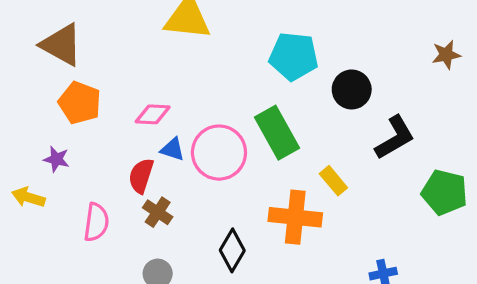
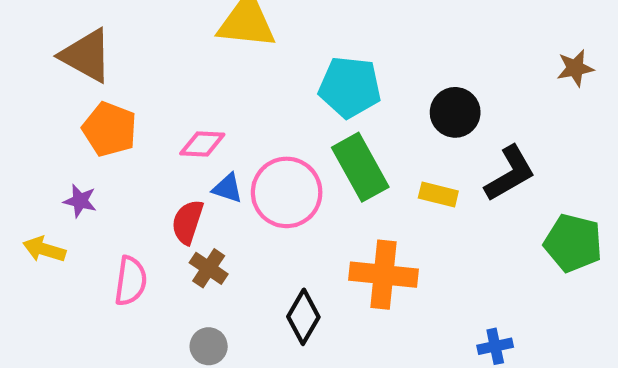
cyan pentagon: (294, 56) -> (350, 87), moved
yellow rectangle: (333, 181) -> (438, 195), moved, turned -36

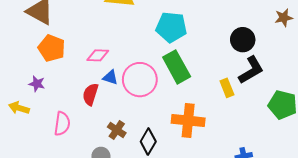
black circle: (455, 112) -> (243, 40), moved
yellow rectangle: (438, 195) -> (227, 88), moved, turned 54
brown cross: (209, 268) -> (117, 130), moved

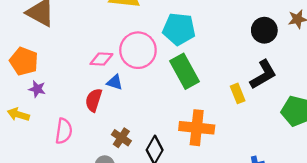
black circle: (243, 40) -> (264, 30), moved
orange pentagon: (52, 48) -> (24, 61), moved
pink circle: (140, 80) -> (138, 50), moved

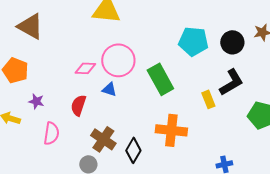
cyan pentagon: (179, 29) -> (193, 41), moved
blue triangle: (115, 82) -> (109, 89), moved
purple star: (37, 89) -> (36, 101), moved
brown cross: (121, 138) -> (103, 139), size x1.4

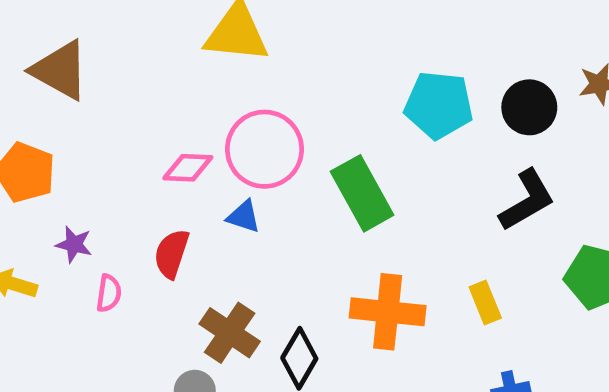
yellow rectangle: (208, 99) -> (485, 302), moved
pink semicircle: (51, 133) -> (109, 293), moved, size x0.7

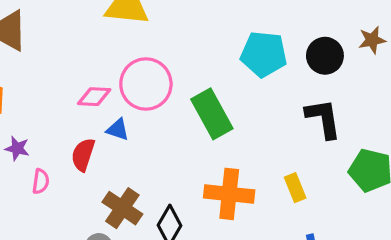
black L-shape: (527, 200) -> (323, 119), turned -69
blue triangle: (244, 217) -> (118, 130), moved

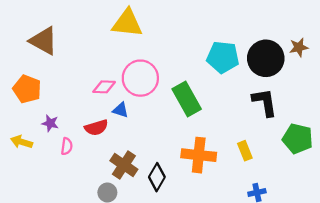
black circle: (325, 56) -> (266, 58), size x1.4
red semicircle: (83, 155) -> (96, 128), turned -125

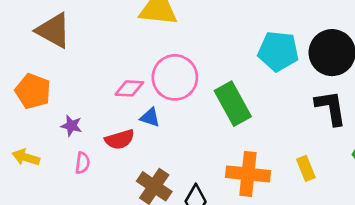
purple star: (50, 123) -> (71, 126), moved

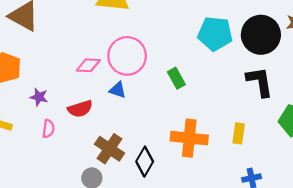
green rectangle: (233, 104) -> (176, 78), size x0.6
blue triangle: (150, 117) -> (118, 90), moved
yellow rectangle: (306, 168) -> (239, 133), turned 30

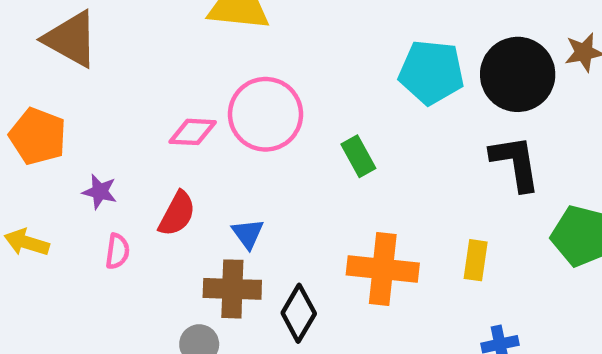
blue triangle: (118, 90) -> (248, 234), moved, turned 36
red semicircle: (80, 109) -> (177, 214), turned -45
brown cross: (109, 149) -> (232, 289), turned -32

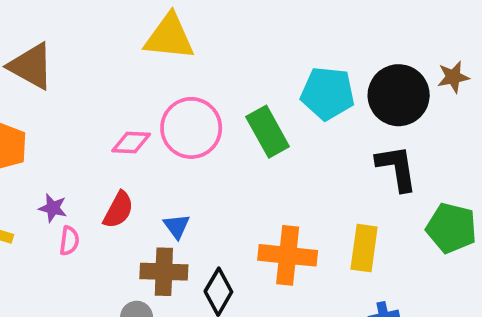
green rectangle: (358, 156) -> (268, 132), moved, size x1.5
purple star: (100, 192) -> (53, 208), moved
yellow rectangle: (476, 260) -> (364, 248), size x1.4

